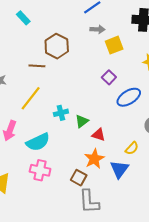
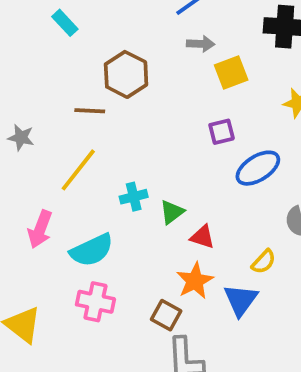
purple square: (109, 77) -> (222, 132), turned 32

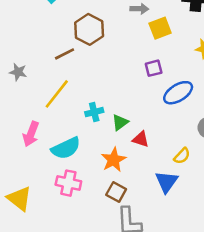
brown line: (90, 111) -> (65, 54), turned -30
orange star: (195, 281) -> (114, 160), moved

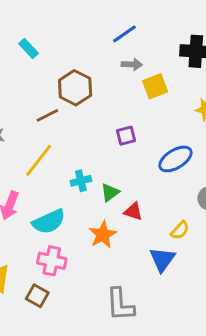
purple square: (154, 68) -> (126, 136), moved
brown square: (116, 192) -> (37, 296), moved

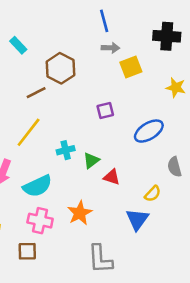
blue line: (125, 34) -> (104, 21), turned -70
cyan rectangle: (29, 48) -> (18, 45), moved
orange star: (103, 235) -> (80, 213), moved
brown square: (37, 296) -> (27, 251), turned -30

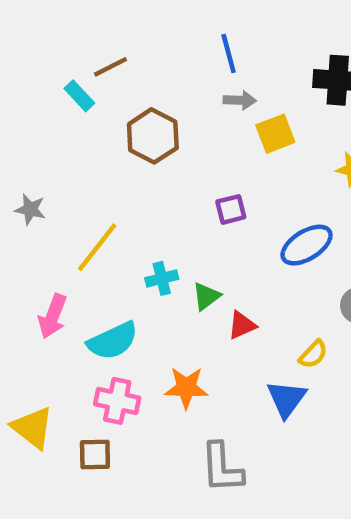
brown line: (36, 93) -> (110, 67), moved
red triangle: (112, 177) -> (242, 325), turned -42
orange star: (80, 213) -> (186, 388), turned 30

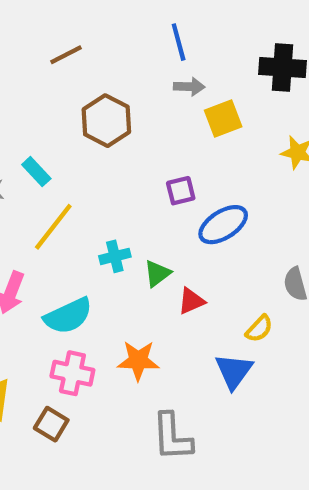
cyan rectangle: (79, 96) -> (36, 172), moved
blue ellipse: (307, 245) -> (223, 225), moved
brown square: (95, 454) -> (51, 424), turned 32

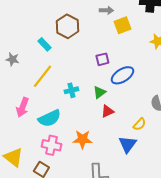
cyan rectangle: (36, 172) -> (44, 44), moved
green triangle: (157, 273) -> (99, 92), moved

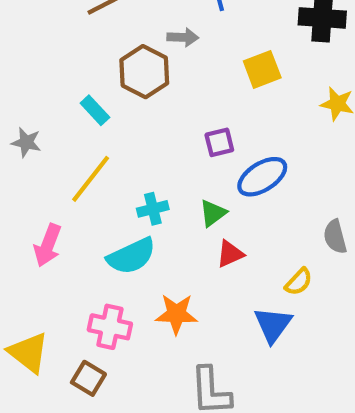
gray arrow: (106, 10) -> (183, 37), moved
cyan semicircle: (49, 118) -> (131, 256), moved

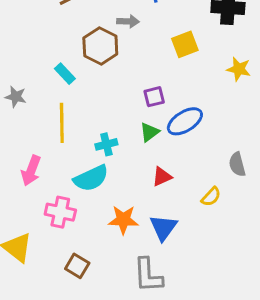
yellow line: (91, 179) -> (62, 123), turned -39
green triangle: (213, 213) -> (150, 132), moved
blue triangle: (273, 325) -> (163, 227), moved
pink cross: (110, 327) -> (60, 212), moved
brown square: (88, 378) -> (77, 266), moved

